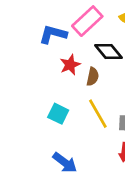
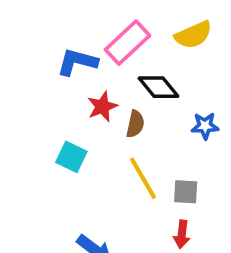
cyan square: (58, 114) -> (71, 157), moved

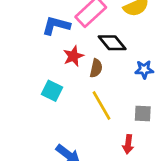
gray square: (186, 192) -> (143, 114), moved

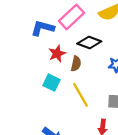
black diamond: (112, 43) -> (89, 42), turned -30
cyan square: (52, 91) -> (51, 83), moved

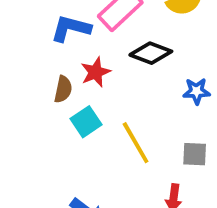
brown semicircle: (76, 64) -> (63, 89), moved
cyan square: (51, 83) -> (86, 122), turned 30

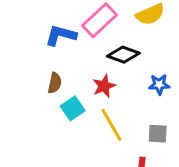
red star: (96, 72) -> (104, 86), moved

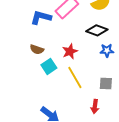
black diamond: (123, 55) -> (97, 30), moved
brown semicircle: (55, 83) -> (37, 49), turned 96

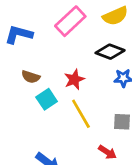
blue L-shape: (41, 17) -> (19, 34), moved
red arrow: (95, 106) -> (107, 152), turned -64

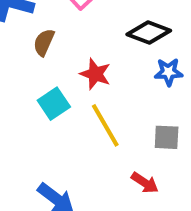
brown semicircle: (31, 77) -> (44, 42), moved, turned 96
red star: (74, 79) -> (95, 74), turned -30

